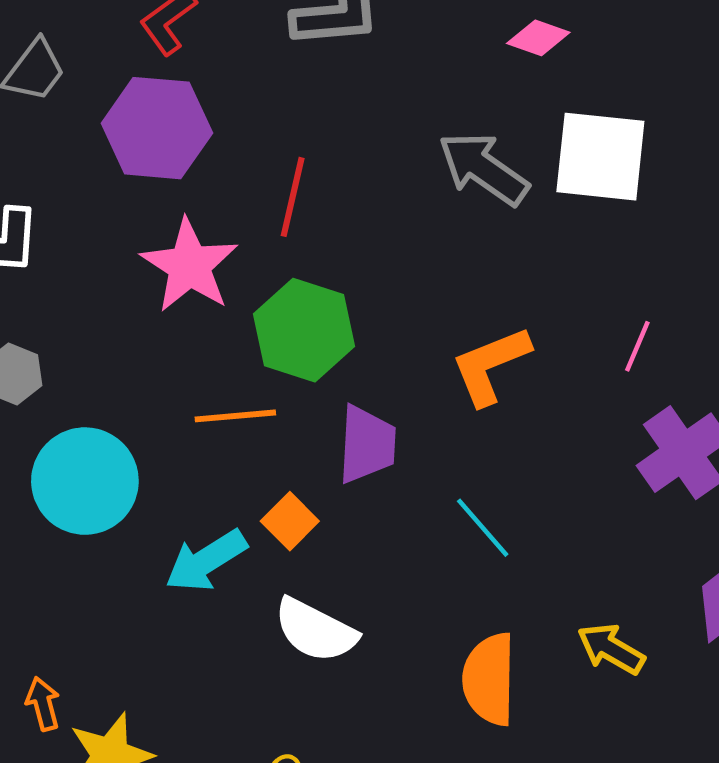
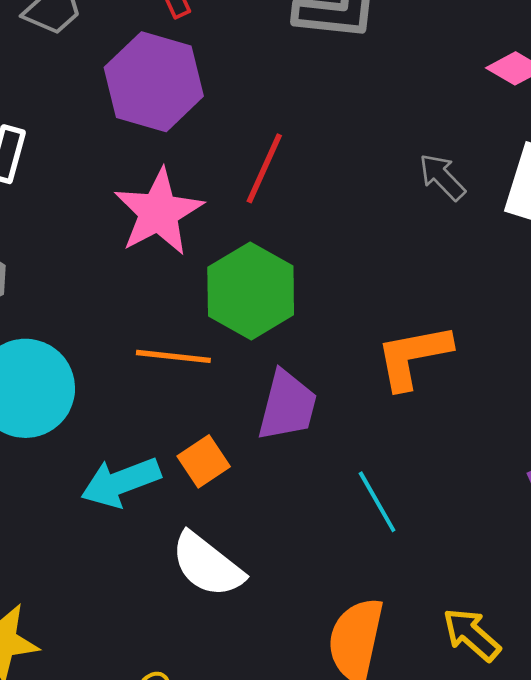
gray arrow: (483, 169) -> (442, 177), size x0.6

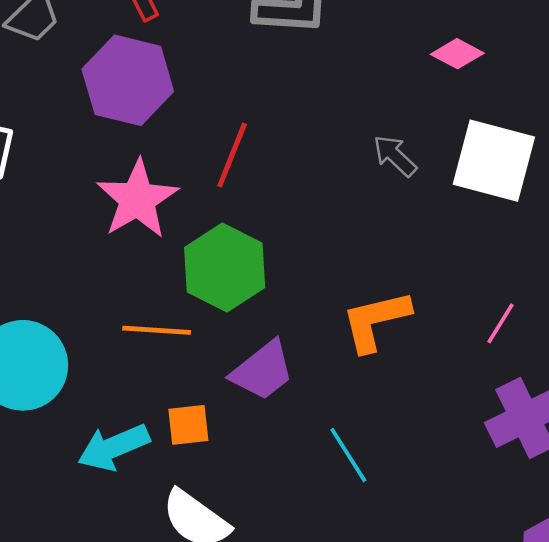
purple trapezoid: (287, 406) -> (263, 371), turned 40
orange square: (204, 461) -> (188, 425), turned 30

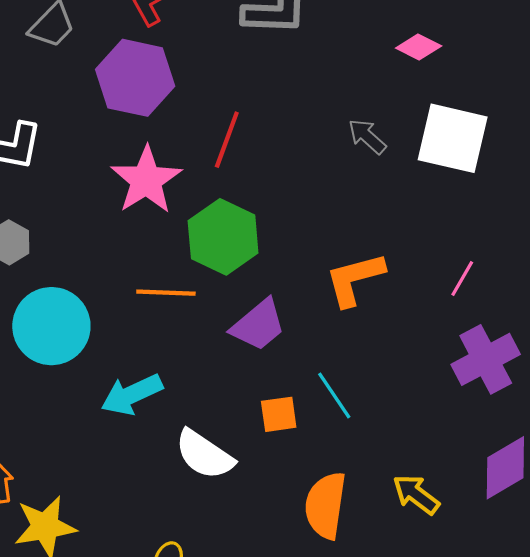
orange square: (188, 425) -> (279, 414), moved

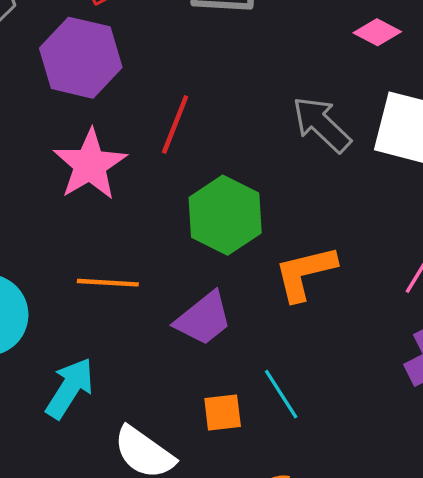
gray arrow: (367, 136) -> (322, 124), size x1.5
green hexagon: (223, 237) -> (225, 215), moved
cyan arrow: (132, 394) -> (70, 388), turned 146

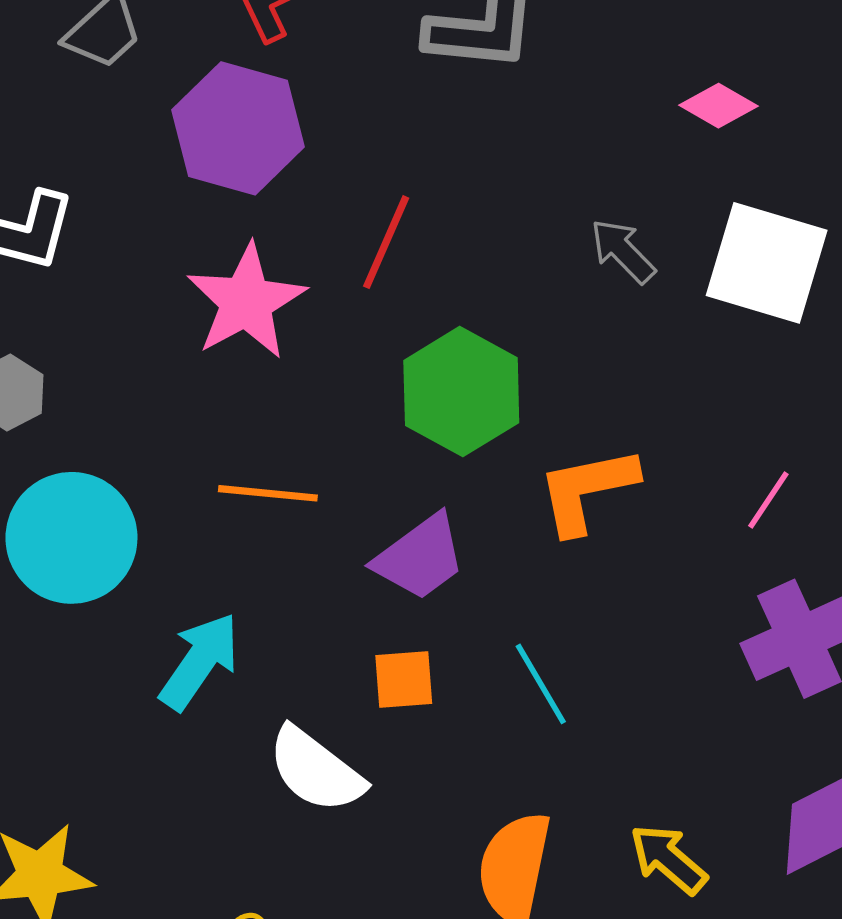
gray arrow: (322, 124) -> (623, 251), size x0.7
orange square: (223, 412) -> (404, 680), moved

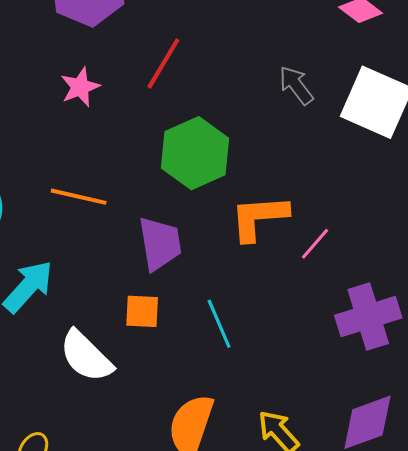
pink star: (246, 302) -> (80, 87), size x0.6
pink line: (768, 500) -> (315, 244), moved
purple trapezoid: (420, 557) -> (160, 244), turned -70

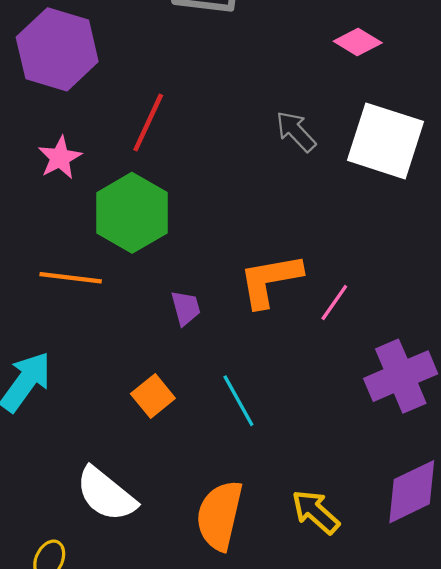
green hexagon: (195, 153) -> (132, 213), moved
purple trapezoid: (160, 244) -> (186, 308), moved, size x0.6
orange square: (142, 311) -> (153, 396), turned -36
white semicircle: (86, 356) -> (106, 494), moved

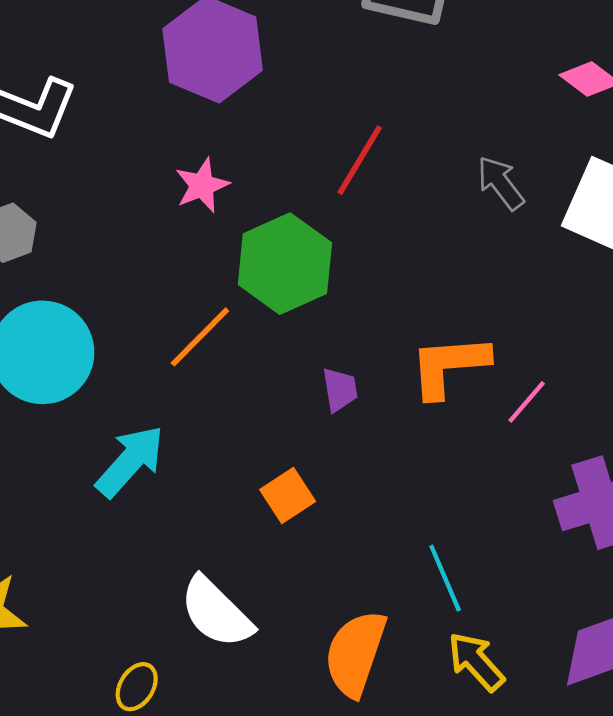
red line: (148, 122) -> (360, 160), moved
orange line: (71, 278) -> (200, 337), turned -58
cyan line: (238, 401) -> (445, 578), moved

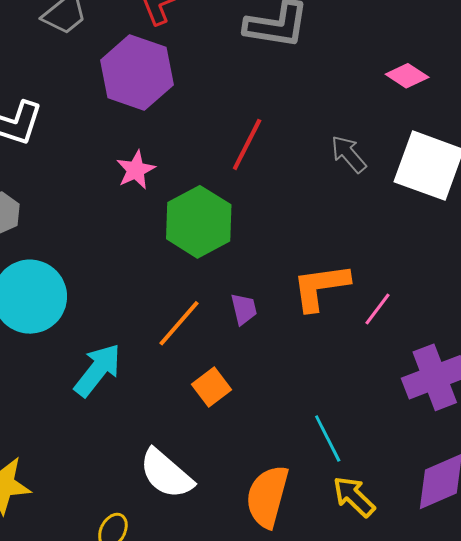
orange line: (200, 337) -> (179, 323), moved

